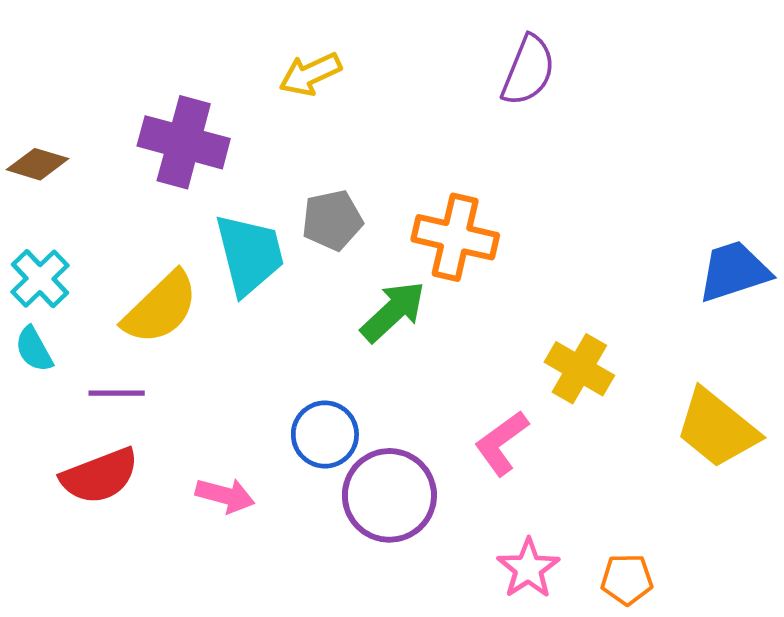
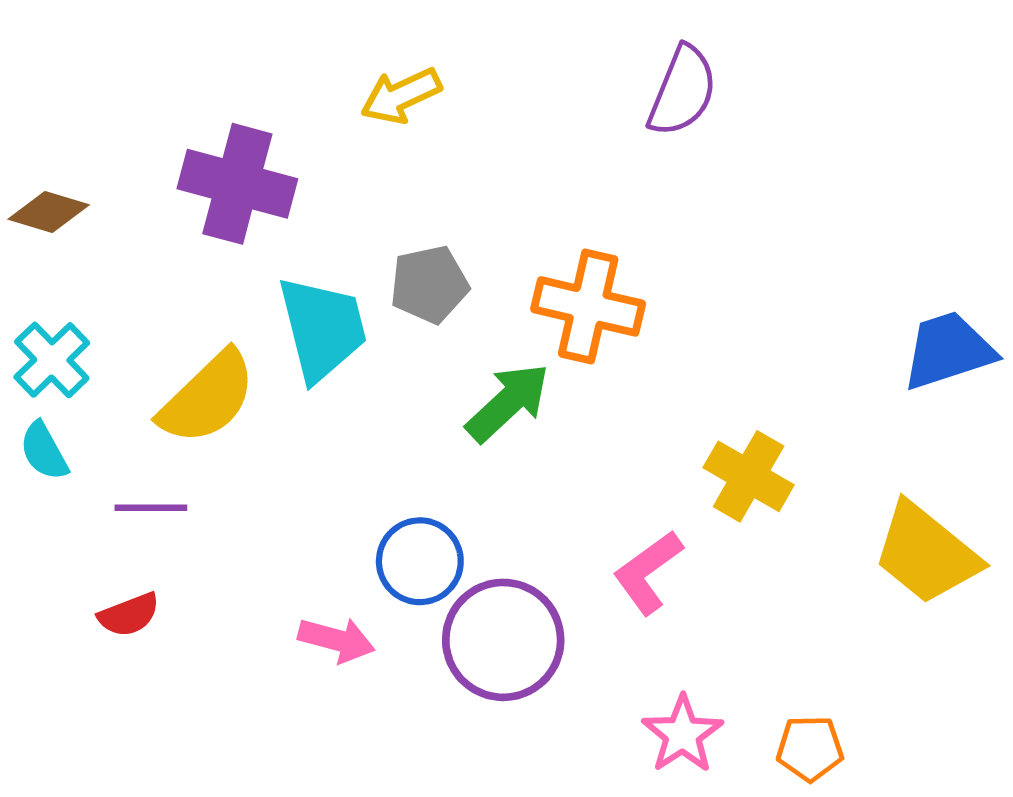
red semicircle: (100, 476) -> (129, 615), size x0.6
pink arrow: (225, 495) -> (336, 640), moved

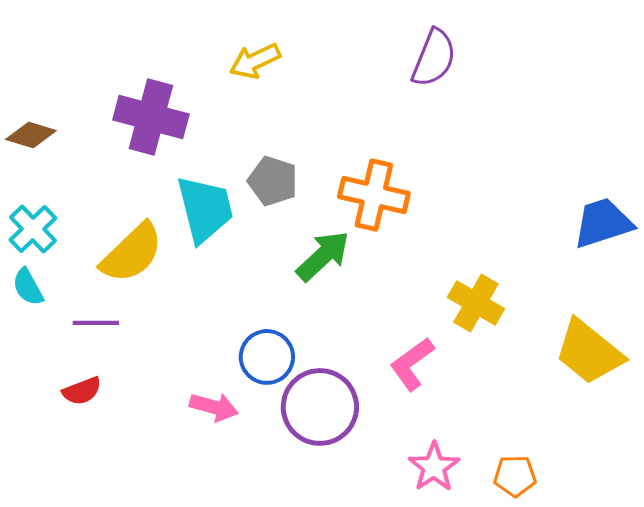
gray pentagon: (429, 284) -> (273, 181), turned 30

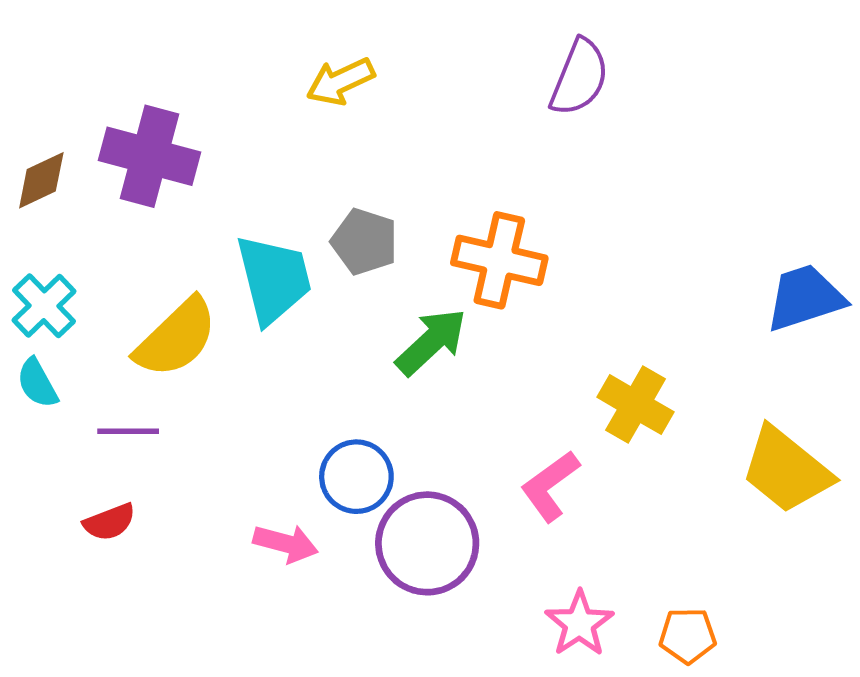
purple cross: (151, 117) -> (149, 156), moved
brown diamond: (31, 135) -> (41, 180), turned -42

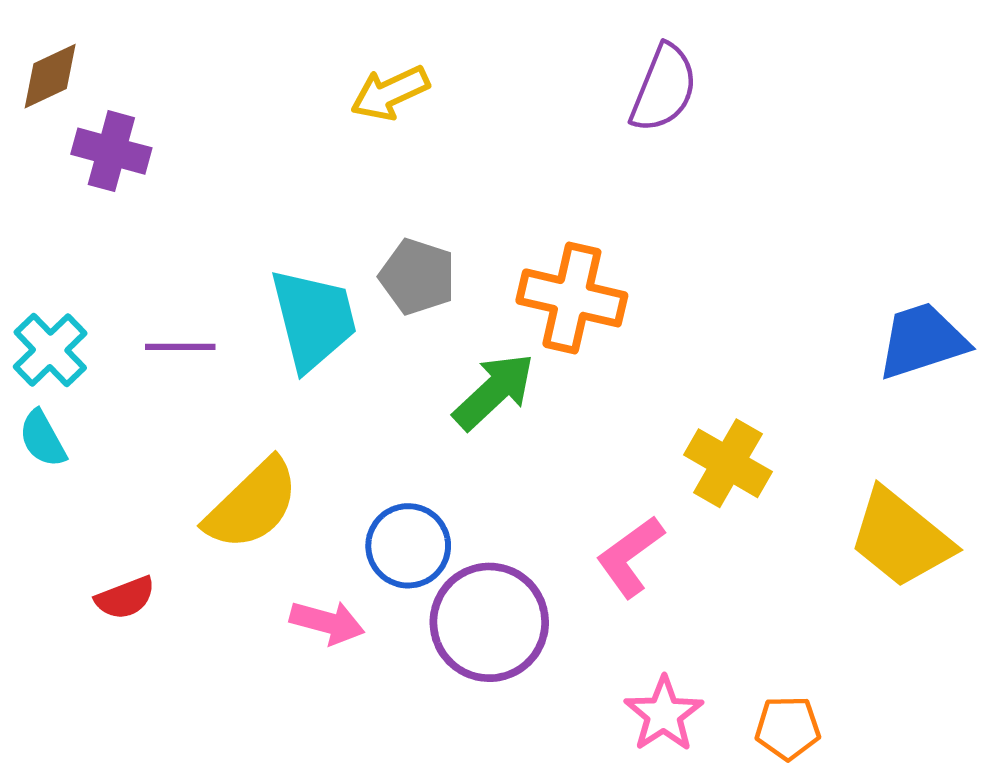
purple cross: (149, 156) -> (111, 151), moved, size x0.7
brown diamond: (41, 180) -> (50, 76), moved
yellow semicircle: (176, 338) -> (252, 505), moved
purple line: (128, 431) -> (180, 347), moved

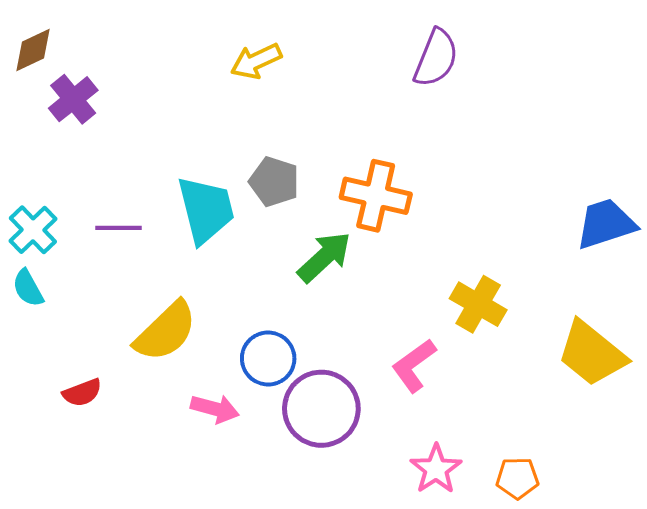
purple cross: (111, 151) -> (73, 99), turned 36

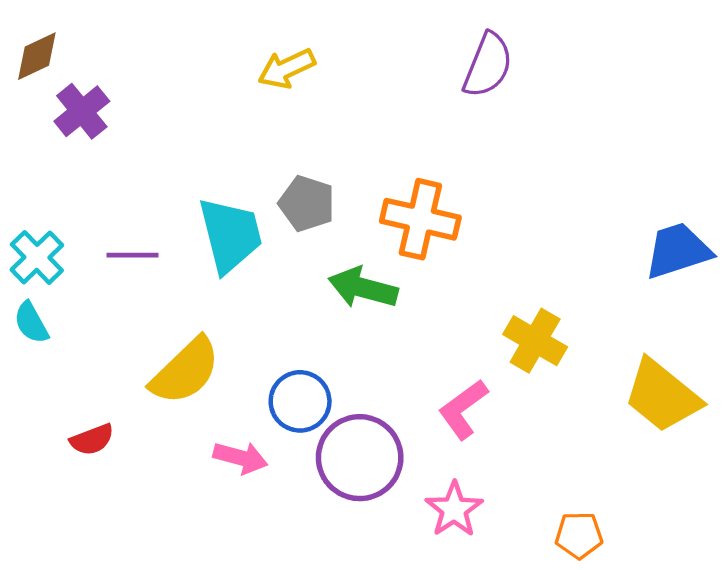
green arrow: (324, 257) -> (363, 288), turned -122
pink star: (436, 469) -> (454, 509), moved

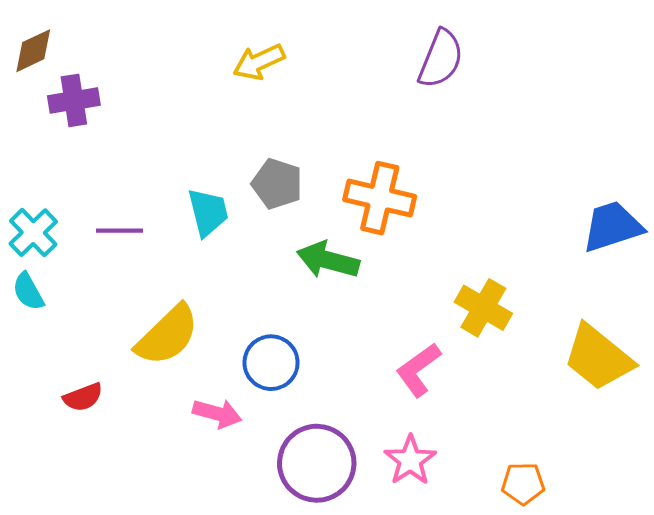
purple cross: (82, 111) -> (74, 100), turned 30
cyan trapezoid: (230, 235) -> (208, 212), size x0.7
purple circle: (360, 458) -> (317, 463), moved

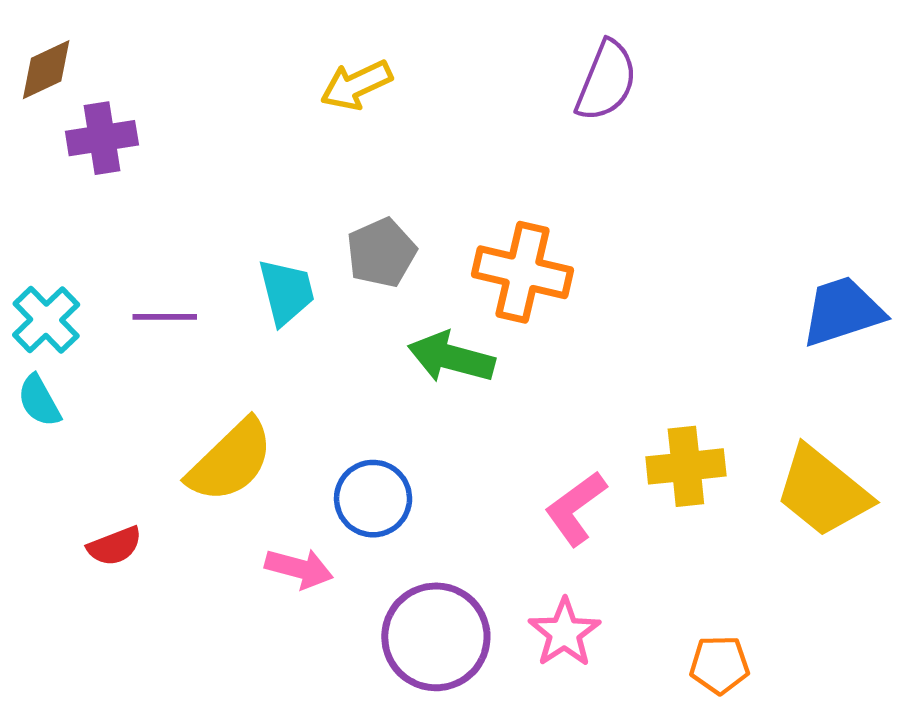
gray pentagon: (277, 184) -> (381, 253), turned 30
yellow cross: (483, 308) -> (686, 466), moved, turned -36

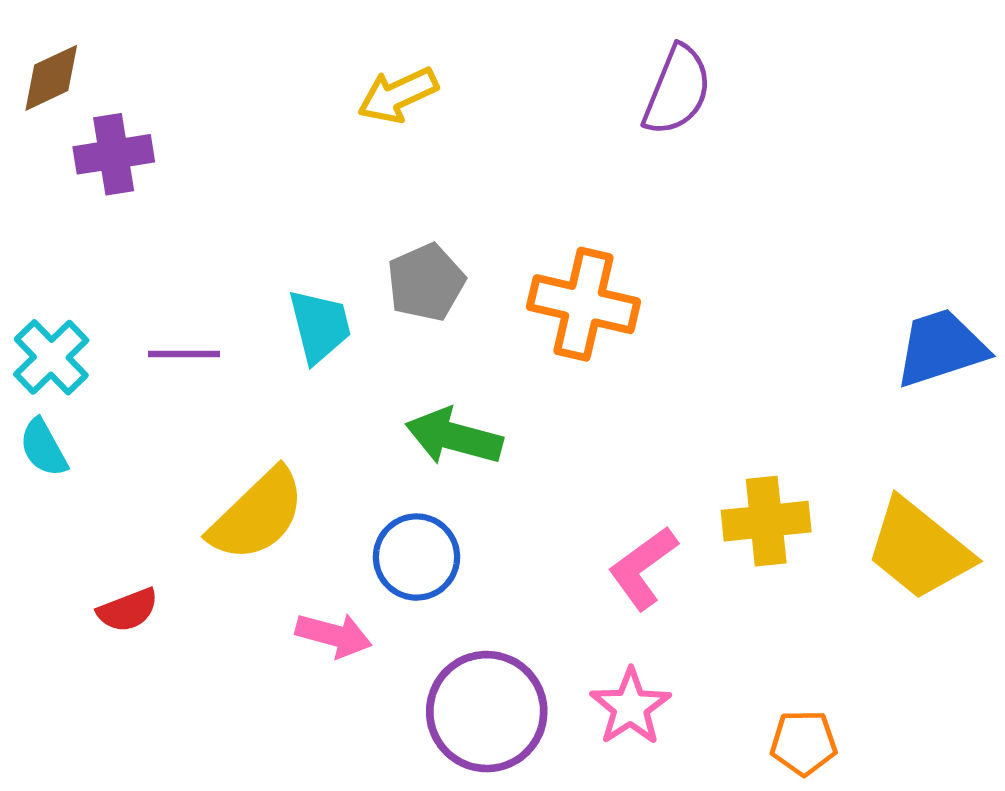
green arrow: (451, 357) -> (454, 437), moved

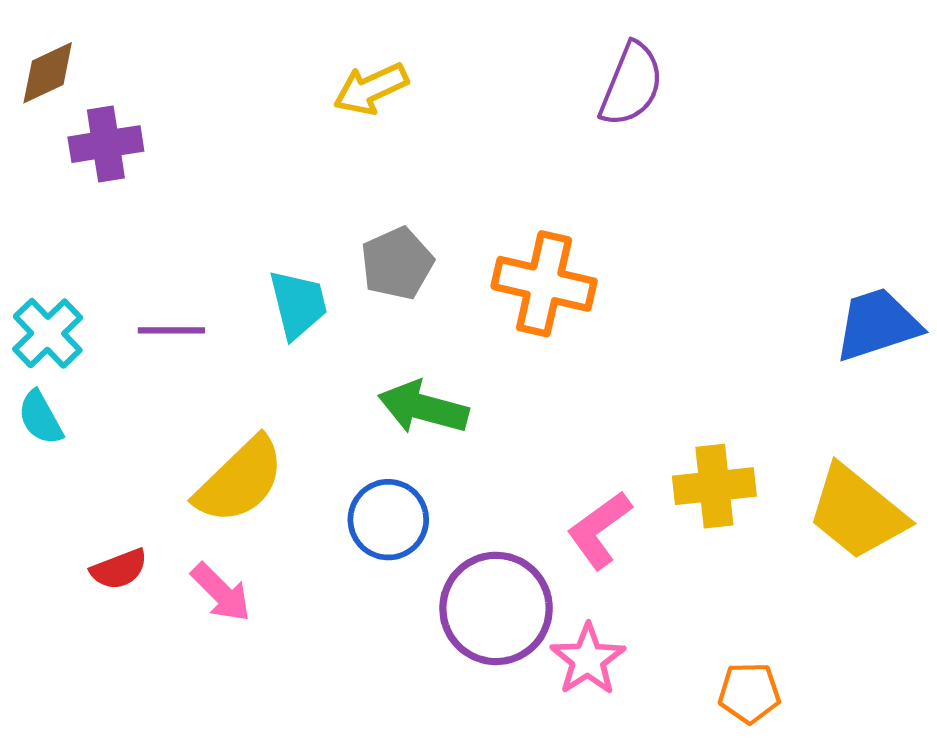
pink arrow: (334, 635) -> (221, 592), moved, turned 30
purple circle: (487, 712) -> (496, 608), moved

